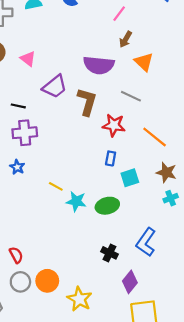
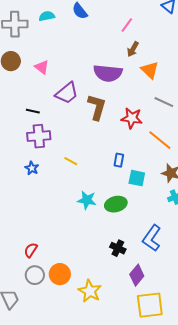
gray line: (131, 96) -> (164, 102), moved
red star: (114, 125) -> (132, 118), moved
cyan square: (130, 178) -> (137, 178), turned 30
yellow line: (56, 186) -> (71, 161), moved
red semicircle: (16, 255) -> (31, 250), turned -119

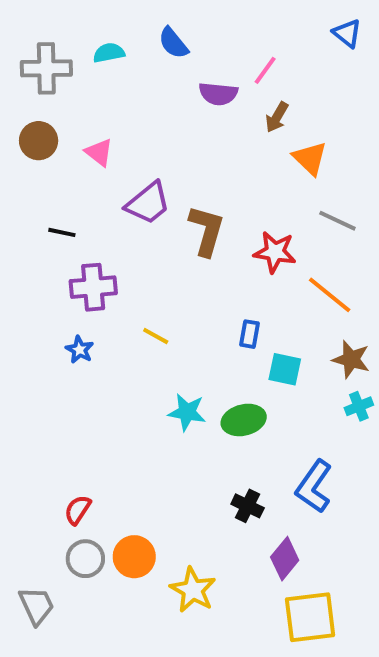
purple semicircle: (108, 73) -> (218, 94), moved, size x0.7
black line: (33, 111) -> (62, 232), moved

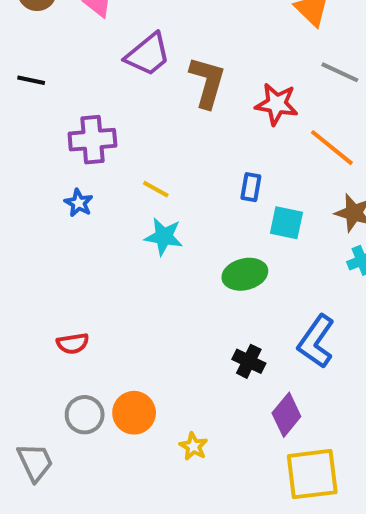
black line: (62, 232) -> (31, 80), moved
cyan star: (187, 412) -> (164, 237), moved
red semicircle: (78, 510) -> (73, 343), moved, turned -132
yellow star: (193, 590) -> (193, 446), size x0.6

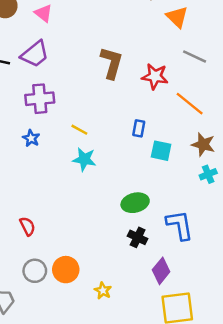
purple trapezoid: (148, 55) -> (35, 54), moved
green ellipse: (245, 274) -> (135, 203), moved
blue L-shape: (316, 341) -> (180, 225), turned 136
red semicircle: (73, 343) -> (27, 226), turned -108

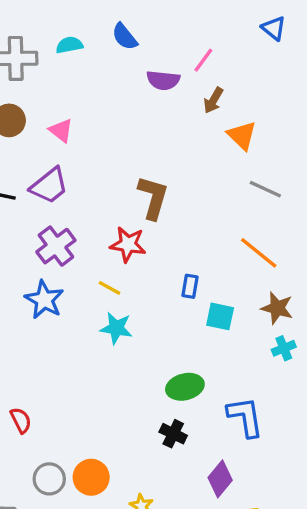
red star: (155, 76) -> (128, 244), moved
purple cross: (40, 99) -> (56, 246), turned -32
blue star: (31, 138) -> (44, 300), size x1.6
red semicircle: (27, 226) -> (21, 420), moved
black cross: (138, 237) -> (173, 434), moved

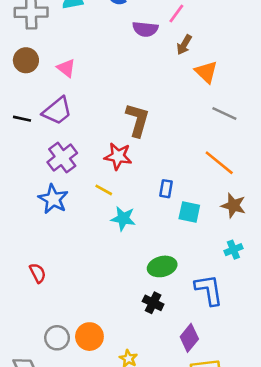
cyan star: (116, 328) -> (123, 219), moved
cyan cross: (284, 348) -> (233, 250), moved
red semicircle: (21, 420) -> (38, 273), moved

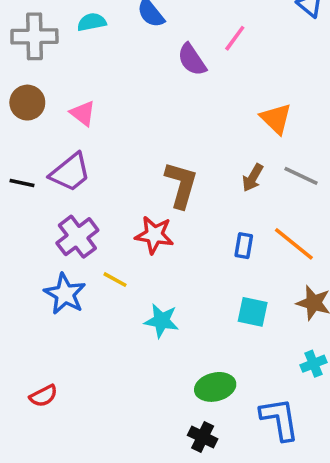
purple semicircle: (145, 29) -> (192, 60), turned 50
brown arrow: (184, 45) -> (253, 178), moved
blue rectangle: (166, 189) -> (244, 246), moved
yellow line: (104, 190) -> (115, 280), moved
red semicircle: (38, 273) -> (43, 396), turned 90

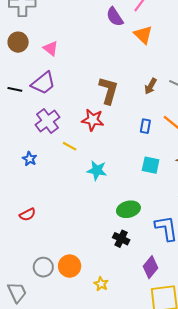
orange triangle: (276, 119) -> (143, 35), moved
blue star: (65, 294) -> (30, 159), moved, size x0.6

